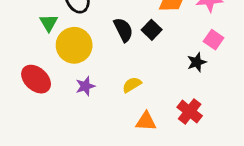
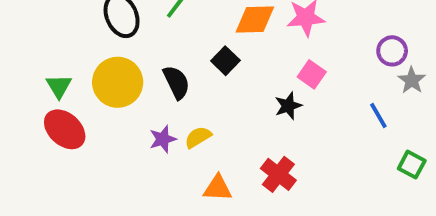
green triangle: (49, 23) -> (59, 86), moved
black semicircle: (123, 30) -> (176, 82), moved
purple star: (85, 86) -> (163, 139), moved

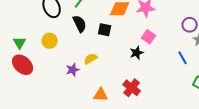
black square: (225, 61) -> (105, 30), turned -32
yellow circle: (118, 82) -> (50, 41), size x0.6
black semicircle: (176, 82) -> (80, 24), moved
yellow semicircle: (198, 137) -> (91, 59), moved

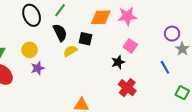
yellow semicircle: (91, 59) -> (70, 51), moved
purple star: (73, 70) -> (38, 68), moved
red cross: (132, 88) -> (127, 88), moved

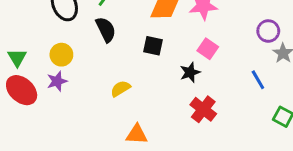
black square: (86, 39) -> (153, 46), moved
yellow semicircle: (70, 51) -> (121, 89), moved
purple star: (38, 68) -> (57, 81), moved

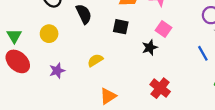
purple star: (57, 81) -> (57, 71), moved
red cross: (203, 109) -> (160, 88), moved
orange triangle: (137, 134) -> (108, 96), turned -36

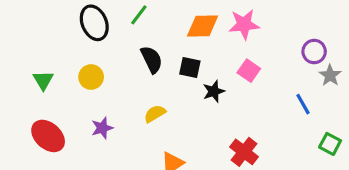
black semicircle: (84, 14) -> (152, 59), moved
black star: (150, 48) -> (214, 91), moved
red ellipse: (18, 61) -> (48, 136), moved

